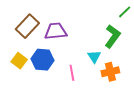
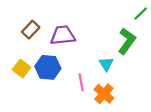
brown rectangle: (27, 26) -> (31, 30), size x0.7
orange cross: (110, 72) -> (104, 94), moved, turned -36

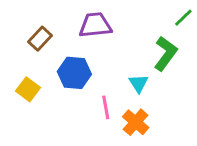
purple trapezoid: (63, 35) -> (95, 25), moved
blue hexagon: (48, 67) -> (74, 73), moved

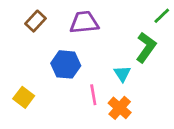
brown rectangle: (40, 39) -> (36, 21), moved
yellow square: (28, 89) -> (24, 97), moved

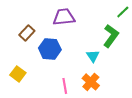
brown rectangle: (36, 21) -> (27, 33), moved
pink line: (93, 95) -> (65, 86), moved

